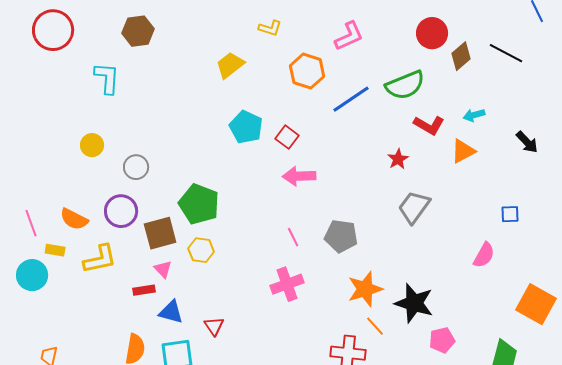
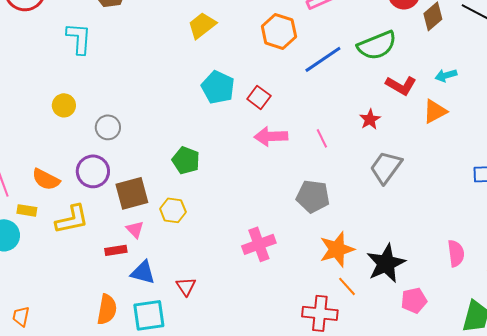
green pentagon: (199, 204) -> (186, 160), moved, size x0.7
pink line: (293, 237) -> (322, 138), moved
pink semicircle: (484, 255) -> (456, 253), moved, turned -36
black star: (414, 303) -> (386, 263), turned 30

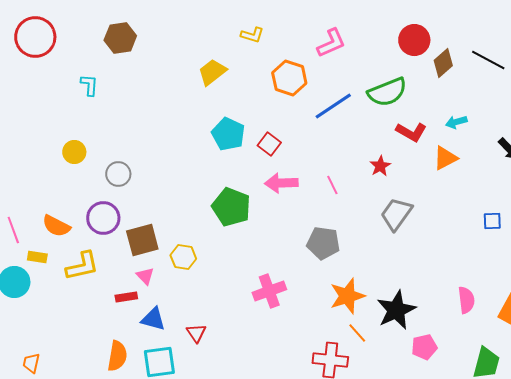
cyan L-shape: (79, 38) -> (89, 85), size x0.7
green pentagon: (186, 160) -> (231, 207), moved, size x1.4

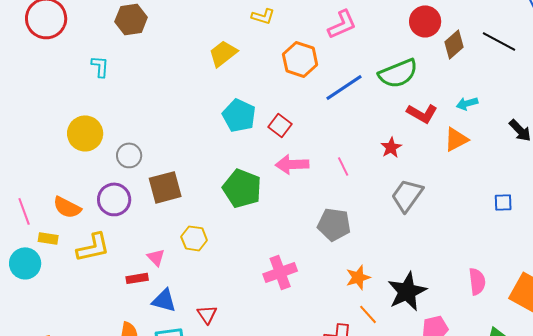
yellow circle: (74, 152) -> (85, 133), size x1.5
brown square: (142, 240) -> (165, 187), moved
orange star: (347, 296) -> (358, 277), size x0.7

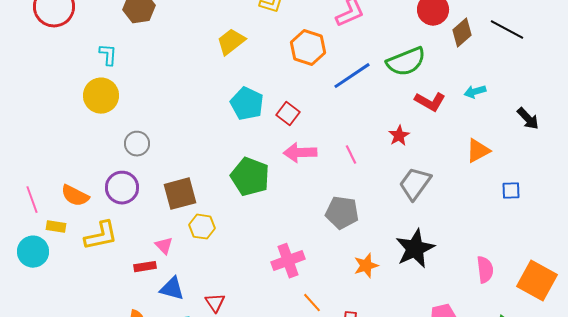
yellow circle: (85, 133) -> (101, 96), moved
orange triangle: (456, 139) -> (478, 151), moved
brown square: (165, 187) -> (180, 194), moved
black star: (407, 291) -> (415, 249), moved
orange line: (368, 314) -> (312, 303), moved

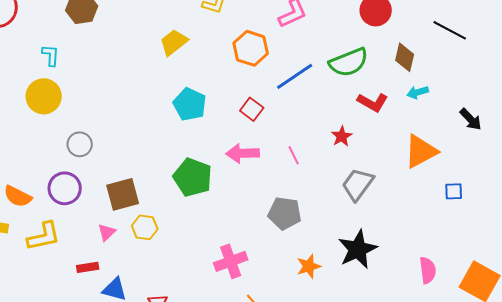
brown diamond: (462, 33) -> (405, 57), moved, turned -36
red square: (288, 114) -> (252, 109), moved
orange triangle: (478, 151) -> (421, 151), size x1.4
pink triangle: (164, 246) -> (107, 232), moved, turned 30

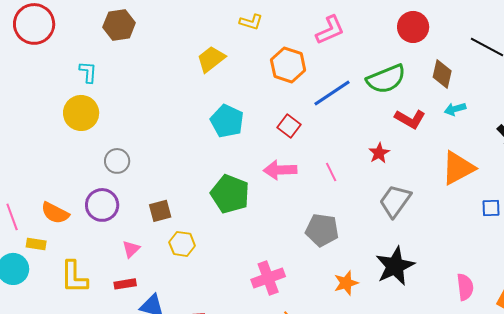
brown square: (123, 194) -> (160, 211), size x0.7
pink triangle: (107, 232) -> (131, 249), moved
yellow L-shape: (44, 236) -> (74, 277), moved, turned 102

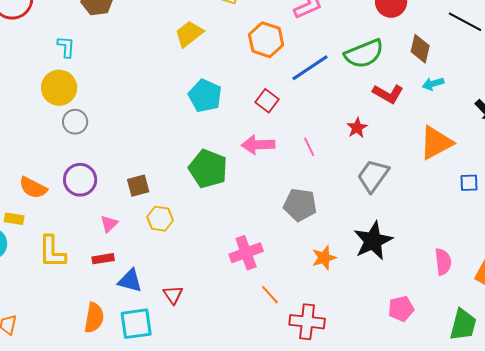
gray circle: (117, 161) -> (75, 122), moved

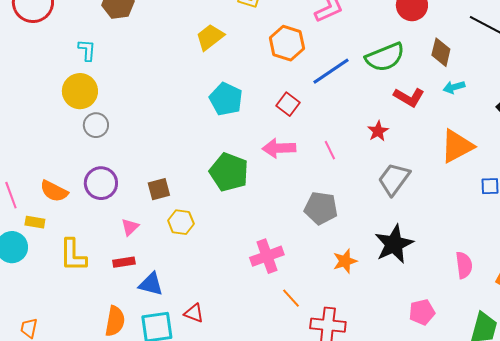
red triangle: (173, 295) -> (194, 313), moved, turned -35

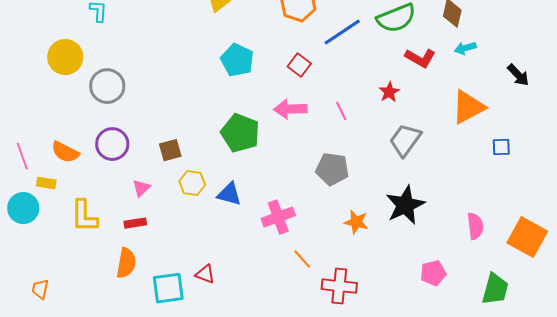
yellow circle: (80, 91) -> (65, 57), moved
gray circle: (96, 125) -> (107, 86), size x1.4
orange star: (345, 261) -> (356, 222), turned 30
blue triangle: (151, 284) -> (229, 194), moved
orange semicircle: (115, 321) -> (126, 263), moved

